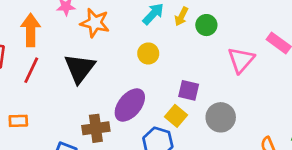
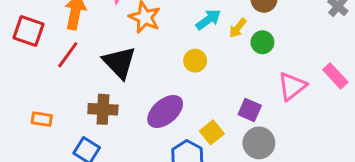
black triangle: (80, 68) -> (119, 62), turned -32
purple square: (189, 90) -> (250, 110), moved
orange rectangle: (18, 121) -> (42, 119), moved
brown cross: (96, 128) -> (103, 109), moved

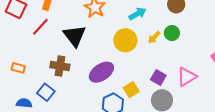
yellow arrow: (238, 28) -> (154, 37), moved
yellow circle: (195, 61) -> (125, 40), size x1.5
pink triangle: (292, 86) -> (187, 77), moved

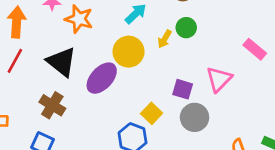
brown cross: (60, 66) -> (52, 105), turned 36
purple ellipse: (101, 72) -> (102, 78), moved

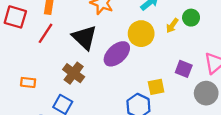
yellow square: (152, 113) -> (156, 87), turned 30
gray circle: (195, 117) -> (206, 93), moved

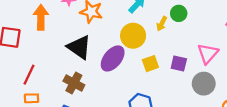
red line: (45, 33) -> (29, 75), moved
yellow square: (156, 87) -> (150, 64), moved

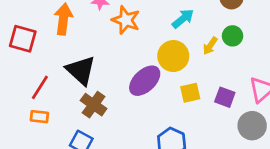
black triangle: (79, 47) -> (81, 70), moved

